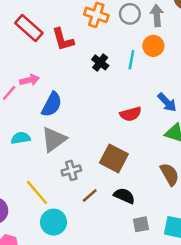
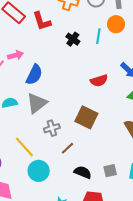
black semicircle: (124, 196) -> (83, 172), moved

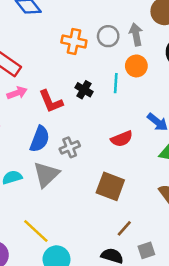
red L-shape: (42, 21) -> (51, 101), moved
pink arrow: (15, 55) -> (17, 93), moved
gray cross: (52, 128) -> (70, 147), moved
brown line: (68, 148) -> (124, 228), moved

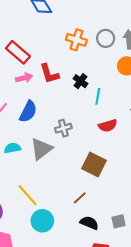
cyan line: (116, 83) -> (98, 96), moved
red L-shape: (51, 101) -> (49, 74), moved
blue semicircle: (40, 139) -> (28, 112), moved
brown line: (124, 228) -> (80, 198), moved

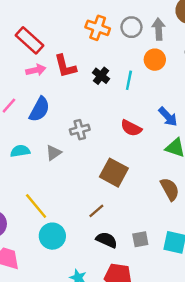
cyan line: (98, 96) -> (129, 80), moved
red semicircle: (108, 126) -> (131, 128), turned 42
gray triangle: (41, 149) -> (54, 153), size x0.6

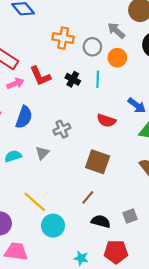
gray circle: (131, 27) -> (92, 47), moved
gray arrow: (159, 29) -> (116, 31), turned -36

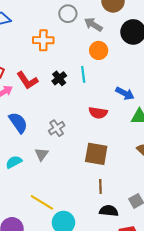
gray circle: (92, 47) -> (68, 14), moved
black cross: (73, 79) -> (59, 78), turned 32
blue semicircle: (24, 117) -> (18, 123), turned -45
brown line: (88, 197) -> (100, 186), moved, turned -32

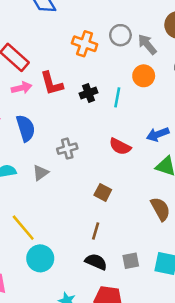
gray circle: (68, 14) -> (120, 35), moved
blue arrow: (125, 93) -> (158, 134), turned 114
brown square: (96, 154) -> (103, 192), size x0.6

